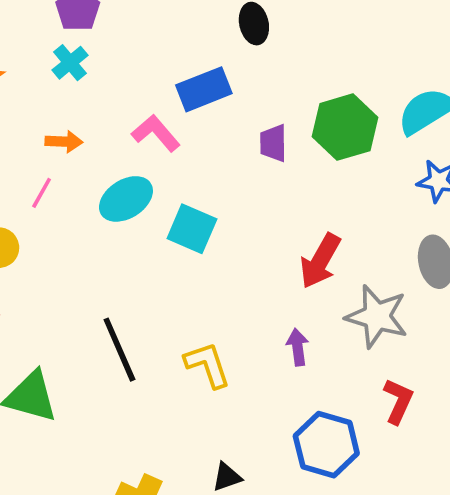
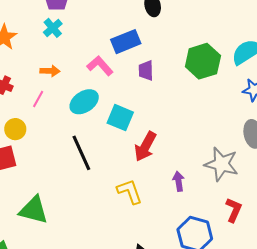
purple trapezoid: (273, 143) -> (146, 70), moved
red arrow: (320, 261) -> (145, 146), moved
black line: (119, 350) -> (81, 153), moved

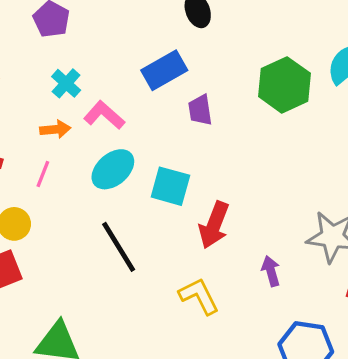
cyan cross: (53, 28) -> (66, 83), moved
pink L-shape: (100, 66) -> (104, 115), moved

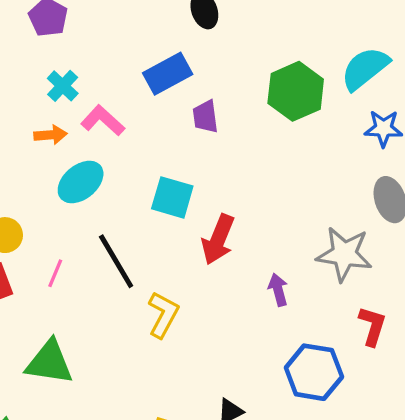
cyan ellipse: (113, 169) -> (81, 182), moved
pink line: (43, 174) -> (55, 273), moved
yellow L-shape: (199, 296) -> (163, 315), moved, turned 54

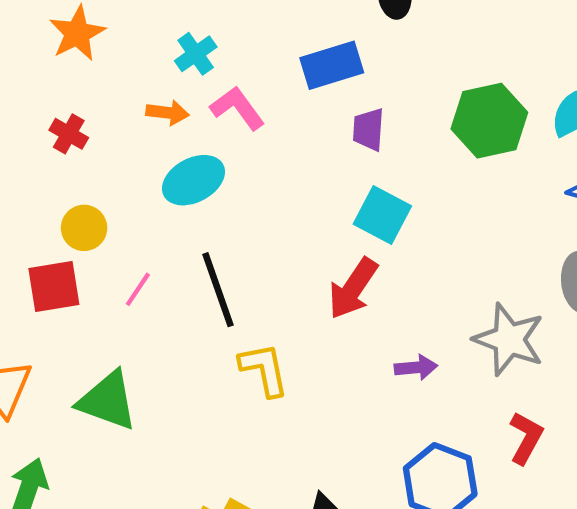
cyan square: (172, 197) -> (382, 215), moved
purple arrow: (278, 290) -> (416, 367), turned 88
yellow L-shape: (163, 315) -> (264, 369), turned -51

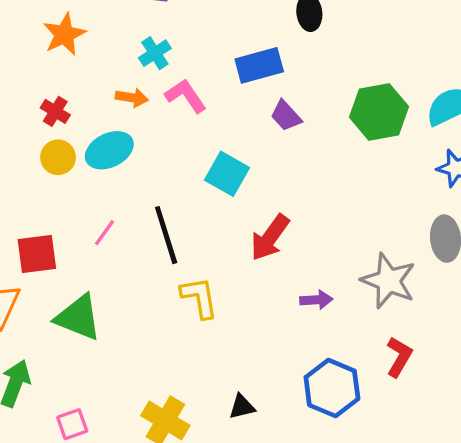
purple trapezoid: (368, 129) -> (286, 116), turned -48
cyan ellipse: (193, 180) -> (109, 150), moved
cyan square: (382, 215) -> (227, 174), moved
yellow circle: (84, 228) -> (58, 157), moved
red square: (54, 286) -> (37, 254), moved

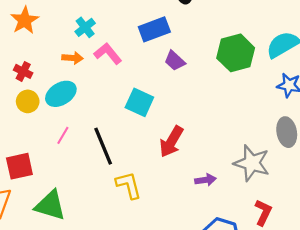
pink line: (104, 233) -> (63, 135), moved

